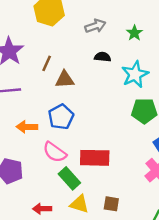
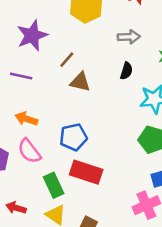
black semicircle: (103, 57) -> (126, 71), turned 84
blue pentagon: (61, 117) -> (73, 137), moved
pink semicircle: (55, 152) -> (29, 151), moved

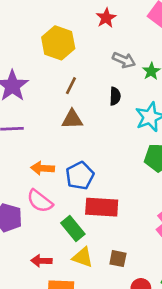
gray arrow: (129, 37) -> (124, 60), moved, turned 40
brown line: (67, 60) -> (71, 86), moved
orange arrow: (26, 119) -> (43, 168), moved

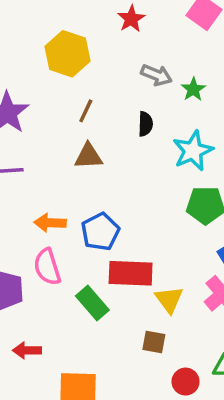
pink semicircle: (40, 201) -> (47, 267), turned 36
yellow triangle: (83, 257) -> (169, 300), moved, turned 35
red arrow: (41, 261) -> (27, 350), moved

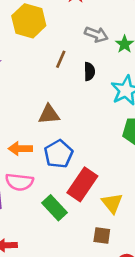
brown line: (86, 111) -> (61, 59), moved
brown triangle: (88, 156) -> (49, 114), moved
pink semicircle: (47, 267) -> (19, 182), turned -64
red rectangle: (131, 273) -> (82, 184), turned -56

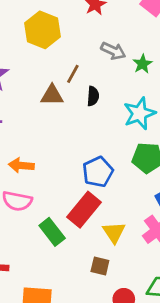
black semicircle: (89, 72) -> (93, 96), moved
brown triangle: (49, 114) -> (52, 95), moved
blue pentagon: (58, 154) -> (98, 172), moved

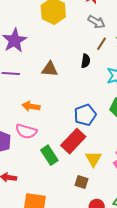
gray arrow: (113, 51) -> (96, 22), moved
brown line: (73, 74) -> (102, 44), moved
brown triangle: (52, 95) -> (50, 69), moved

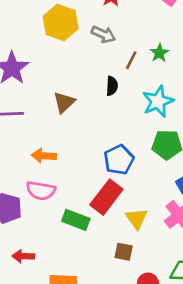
gray arrow: (96, 22) -> (103, 34), moved
brown triangle: (50, 69) -> (64, 102), turned -42
green rectangle: (49, 155) -> (76, 220), turned -30

